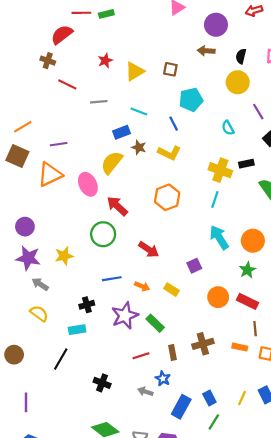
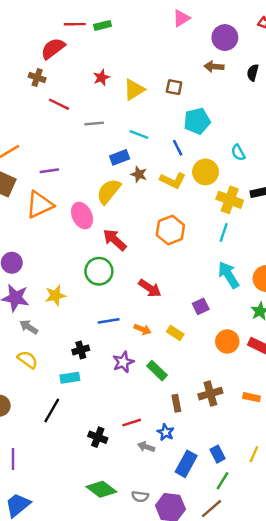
yellow circle: (238, 82) -> (205, 172), moved
purple star: (125, 316) -> (123, 362), size x0.7
red line: (141, 356) -> (132, 423), moved

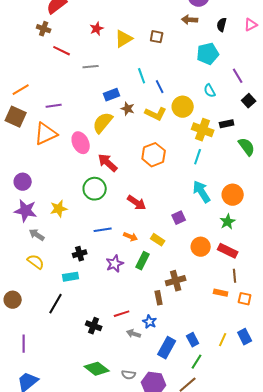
cyan pentagon: (197, 121) -> (208, 54), moved
cyan line: (139, 134) -> (142, 76), moved, turned 49
green rectangle: (157, 371) -> (143, 261), moved, turned 72
brown cross: (210, 394) -> (176, 281), moved

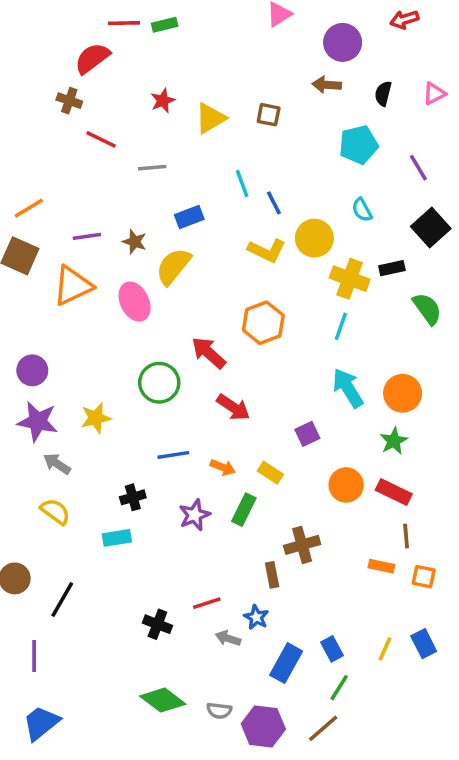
purple line: (238, 76) -> (418, 168), moved
black square: (249, 101) -> (431, 228), size x1.5
brown star: (128, 109) -> (135, 242), moved
red arrow: (108, 163) -> (209, 353), moved
black line: (56, 304) -> (62, 600), moved

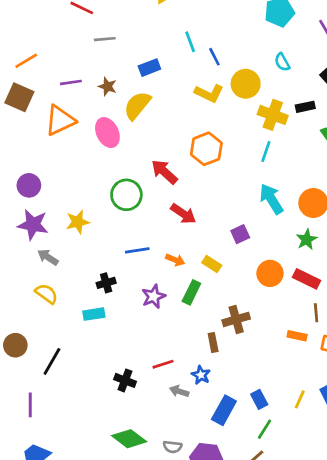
gray line: (152, 168) -> (105, 39), moved

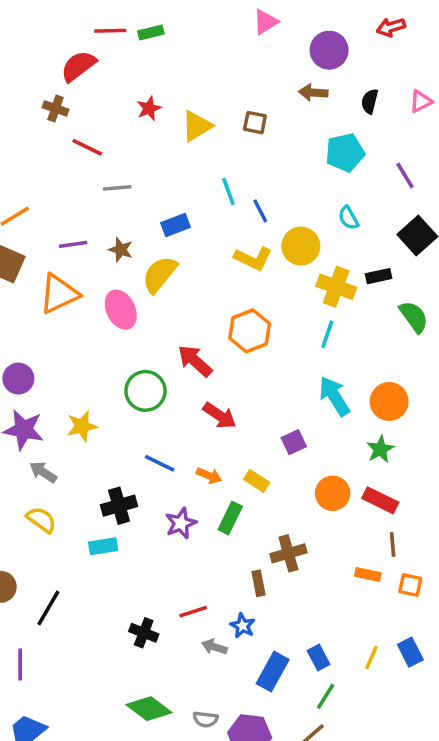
blue line: (137, 250) -> (160, 463), turned 35
black cross: (106, 283) -> (119, 506), size x1.4

